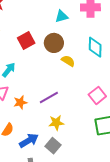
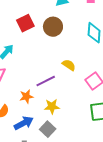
yellow semicircle: (68, 61) -> (69, 65), moved
orange star: (20, 102) -> (26, 96), moved

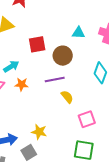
purple line: (46, 81) -> (55, 80), moved
orange star: (26, 96) -> (22, 84), moved

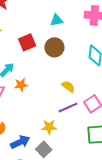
cyan triangle: (79, 33) -> (57, 20), moved
purple line: (55, 80) -> (68, 108), moved

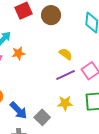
yellow star: (49, 127) -> (65, 103), moved
blue arrow: (20, 142) -> (19, 110), turned 72

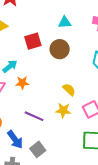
purple line: (66, 75) -> (34, 116), moved, turned 42
yellow star: (65, 103) -> (63, 110), moved

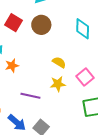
red square: (33, 41) -> (13, 23), turned -30

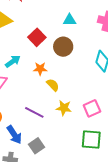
yellow semicircle: (59, 62) -> (53, 85), moved
orange star: (12, 66) -> (40, 69), moved

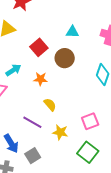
yellow semicircle: (53, 85) -> (50, 105), moved
yellow star: (64, 108) -> (60, 132), moved
green square: (91, 139) -> (88, 152), turned 30

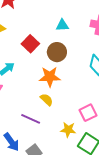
orange star: (40, 79) -> (50, 77), moved, size x1.5
yellow star: (60, 132) -> (68, 130), moved

